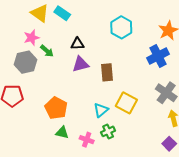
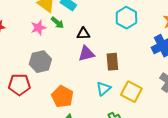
green arrow: (47, 51) -> (57, 23), moved
gray hexagon: (25, 62) -> (40, 62), moved
cyan triangle: (101, 110) -> (103, 89), moved

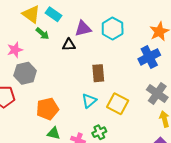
pink star: (38, 28) -> (15, 50), moved
purple triangle: (86, 54) -> (83, 28), moved
orange pentagon: (62, 97) -> (47, 109), turned 30

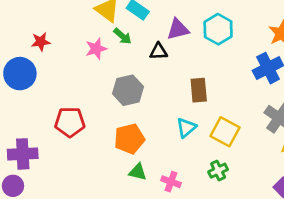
pink star: (15, 50) -> (96, 49), moved
gray hexagon: (25, 73) -> (128, 90), moved
green cross: (99, 132) -> (218, 171), moved

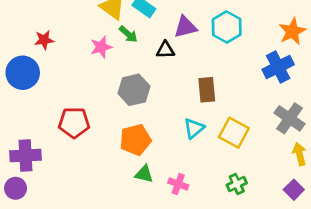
green cross: (218, 171) -> (237, 184), moved

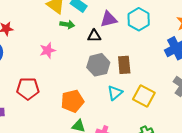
green arrow: (128, 34) -> (67, 24), turned -32
pink star: (101, 47) -> (48, 50), moved
gray hexagon: (134, 90) -> (98, 65), moved

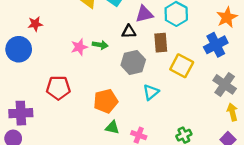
green arrow: (67, 24) -> (100, 45), moved
brown rectangle: (124, 65) -> (161, 43), moved
yellow square: (144, 96) -> (182, 66), moved

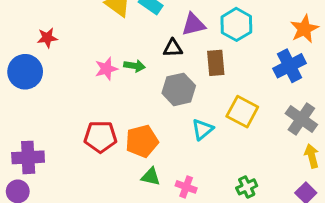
yellow square: (182, 66) -> (242, 112), moved
red pentagon: (58, 88) -> (100, 137), moved

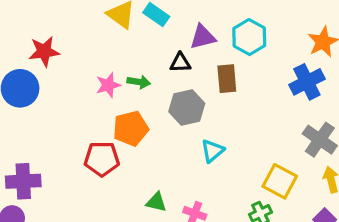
red star: (47, 38) -> (44, 51), size x1.4
yellow square: (242, 112) -> (280, 181), moved
orange pentagon: (142, 141) -> (131, 128), moved

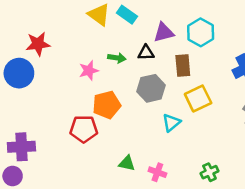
green arrow: (139, 82) -> (117, 58), moved
yellow square: (280, 181) -> (198, 99), moved, turned 36

